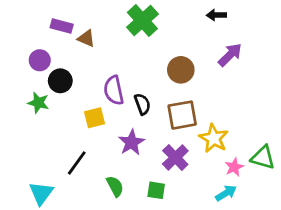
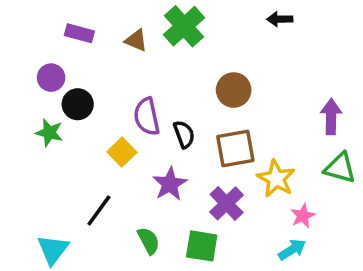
brown triangle: (86, 38) -> (136, 40), moved
purple arrow: (230, 55) -> (331, 117), moved, turned -44
yellow square: (94, 118) -> (122, 152), turned -30
green triangle: (263, 157) -> (340, 168), moved
green square: (156, 190) -> (202, 246), size x1.4

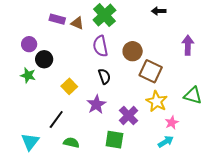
purple rectangle: (79, 33) -> (57, 19), moved
purple semicircle: (147, 117) -> (100, 46), moved
purple arrow: (331, 117) -> (188, 45), moved
brown square: (235, 148) -> (151, 71), moved, turned 35
green semicircle: (149, 241) -> (71, 143), moved, turned -49

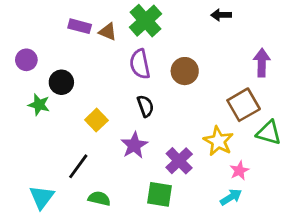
purple circle: (29, 44) -> (26, 60), moved
brown square: (151, 71) -> (244, 105), moved, turned 35

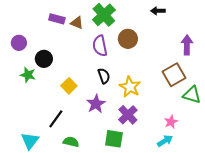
brown circle: (185, 71) -> (128, 39), moved
yellow star: (218, 141) -> (130, 87), moved

